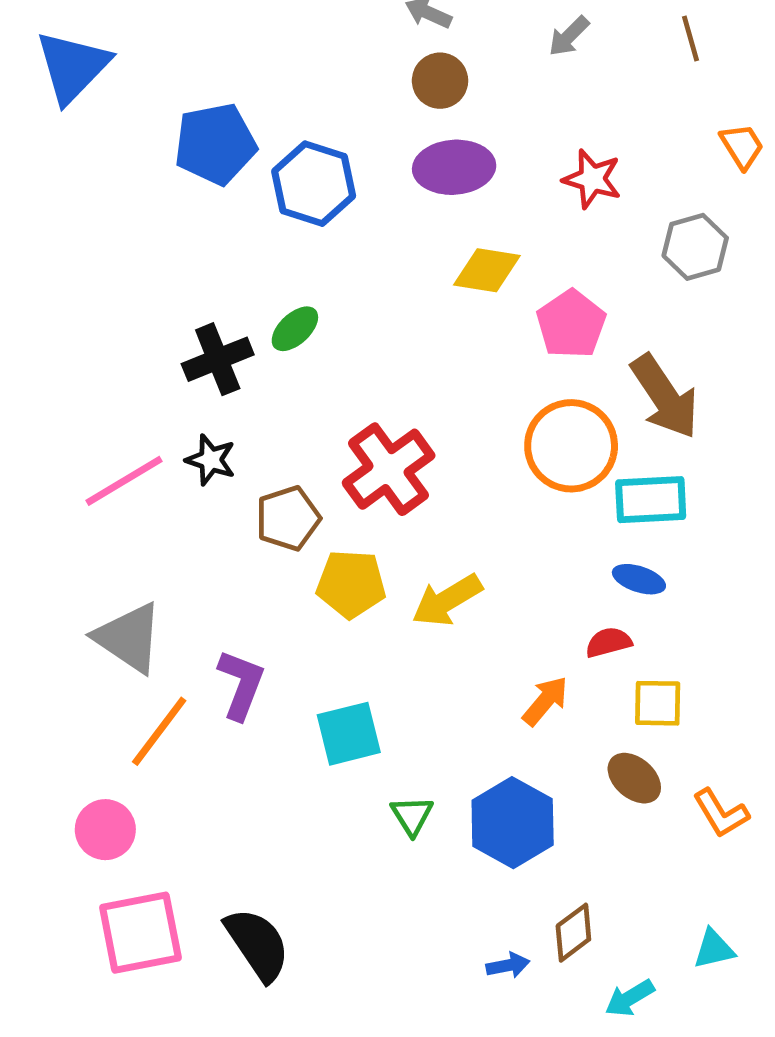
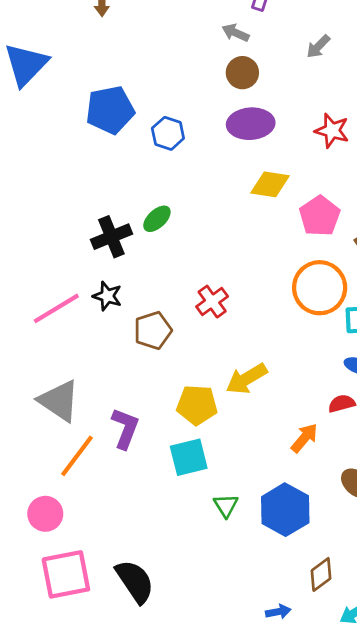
blue hexagon: (314, 184) -> (168, 133), size x0.7
red cross: (389, 469) -> (212, 302), size x0.6
yellow pentagon: (351, 584) -> (197, 405), moved
blue arrow: (508, 965) -> (278, 612), moved

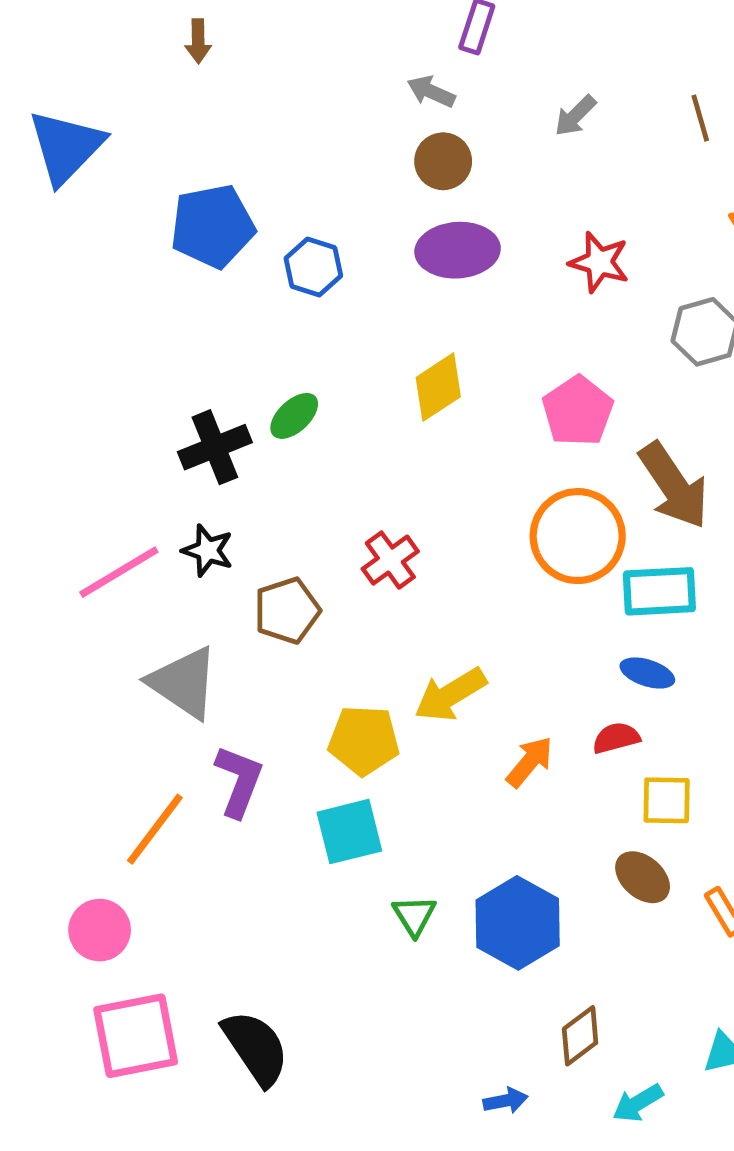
yellow diamond: (270, 184) -> (438, 387), moved, turned -42
gray triangle: (59, 401) -> (184, 683), moved
orange arrow: (304, 438) -> (530, 762), moved

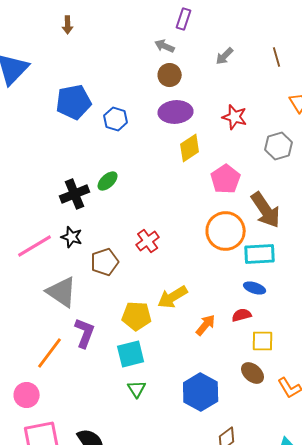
yellow diamond: (438, 387) -> (190, 148), moved
green triangle: (414, 916) -> (137, 389), moved

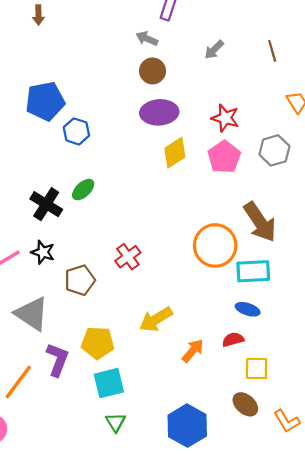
blue hexagon: (116, 119) -> (76, 131), moved
pink pentagon: (226, 179) -> (224, 157), moved
black cross: (75, 194) -> (46, 204), turned -36
yellow pentagon: (137, 316) -> (98, 343), moved

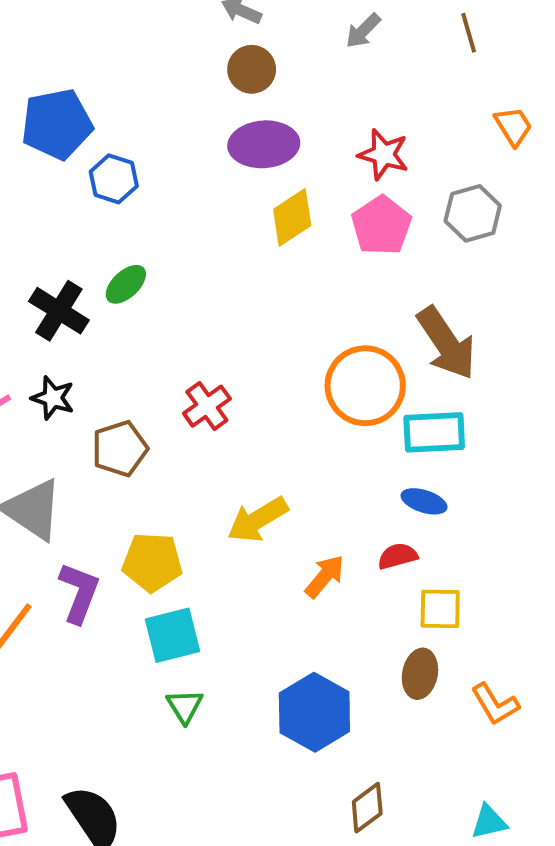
brown ellipse: (245, 404) -> (420, 674), turned 60

